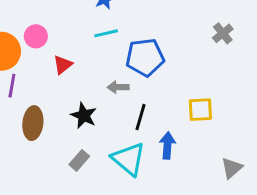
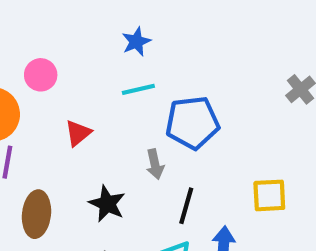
pink circle: (36, 36) -> (41, 75), moved
gray arrow: (118, 87) -> (155, 164), turned -102

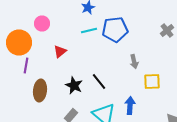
blue pentagon: (192, 123) -> (115, 30), moved
gray arrow: (155, 164) -> (134, 62), moved
black line: (186, 206) -> (99, 82), moved, turned -54

